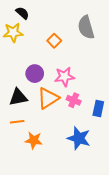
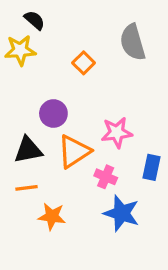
pink star: (64, 77) -> (117, 132), moved
pink cross: (74, 100) -> (106, 177), moved

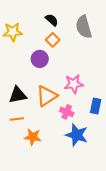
black semicircle: (34, 20) -> (52, 20), moved
purple circle: (53, 114) -> (40, 59), moved

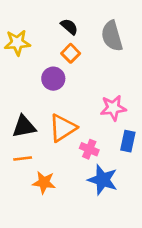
pink star: (74, 84) -> (113, 108), moved

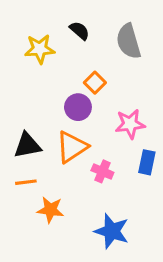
yellow star: (17, 43) -> (40, 49), moved
orange square: (71, 53) -> (95, 83), moved
purple circle: (53, 79) -> (78, 107), moved
blue star: (103, 180) -> (112, 231), moved

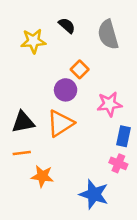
pink cross: (102, 171) -> (118, 163), moved

